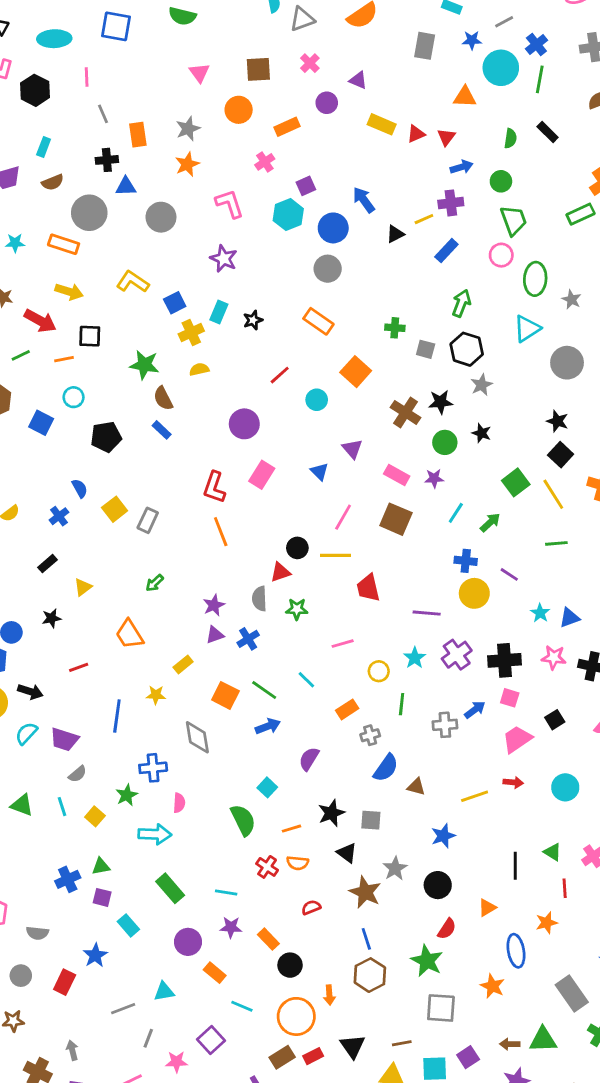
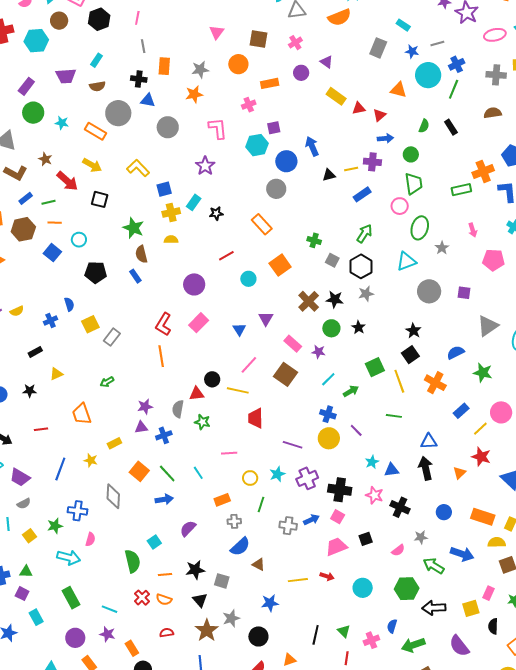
orange line: (64, 359) -> (55, 223), moved

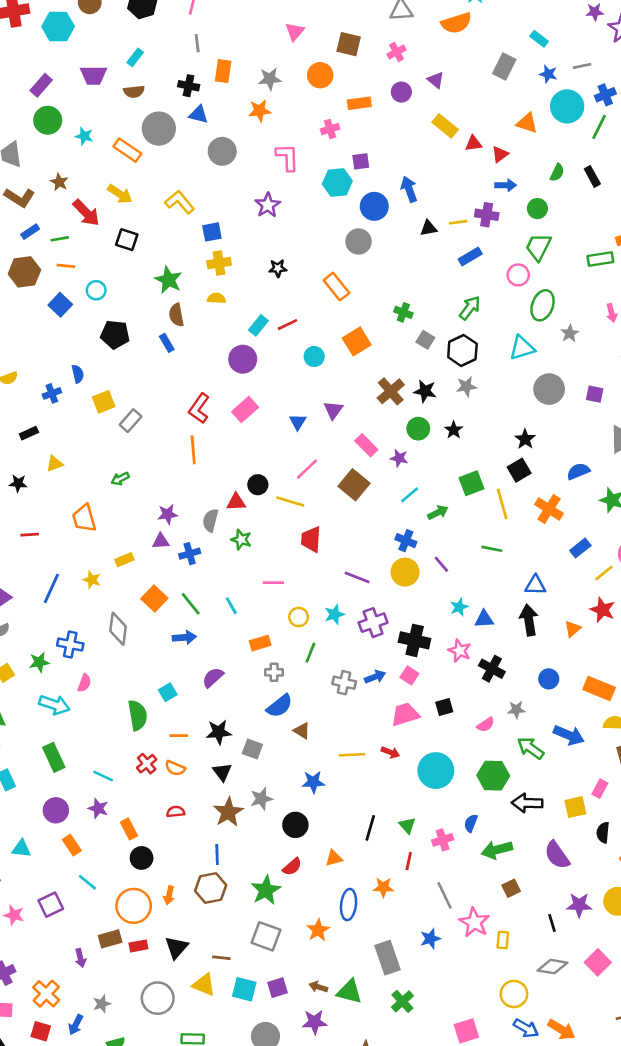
green trapezoid: (414, 184) -> (538, 247), turned -150
cyan rectangle: (194, 202) -> (258, 325), moved
cyan circle: (363, 588) -> (436, 771), size x1.4

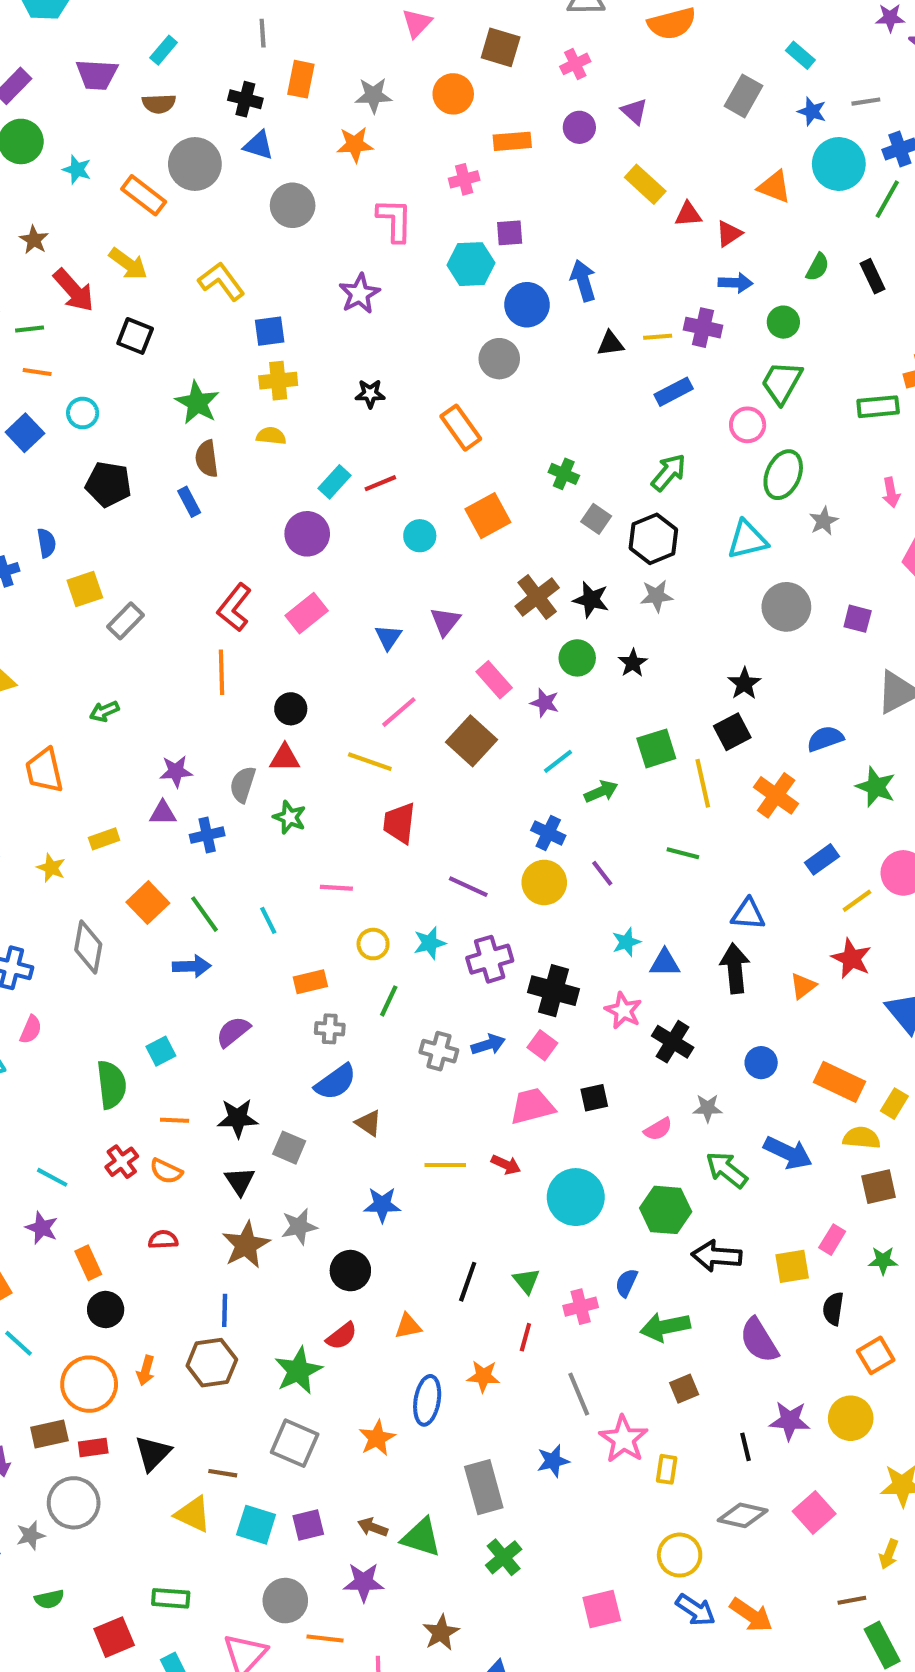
black circle: (258, 485) -> (291, 709), moved
gray circle: (158, 998) -> (74, 1503), moved

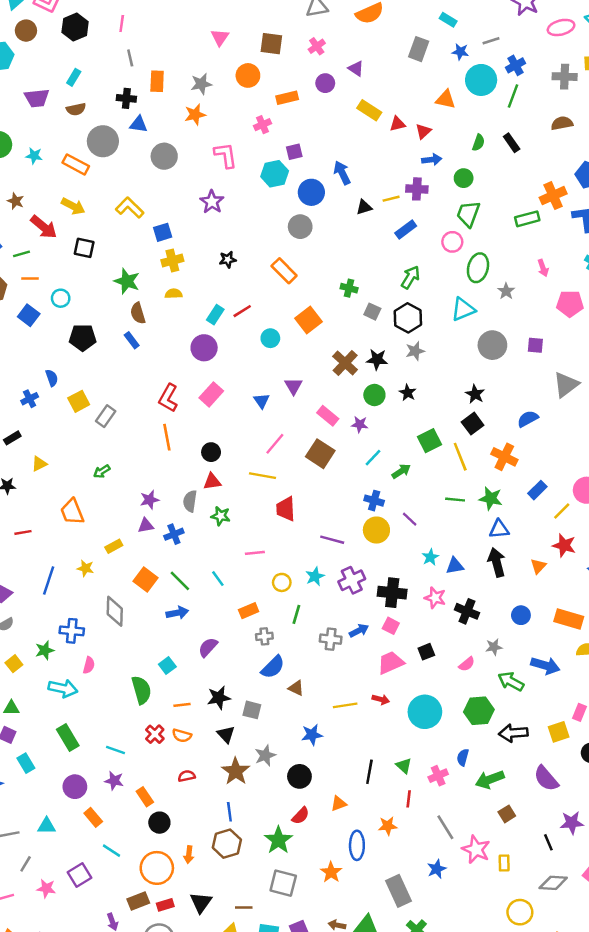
green star: (876, 787) -> (491, 498), moved

